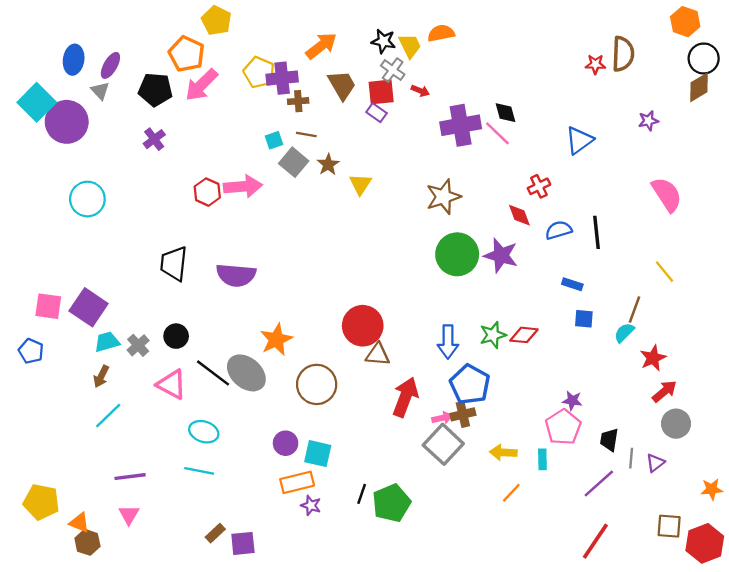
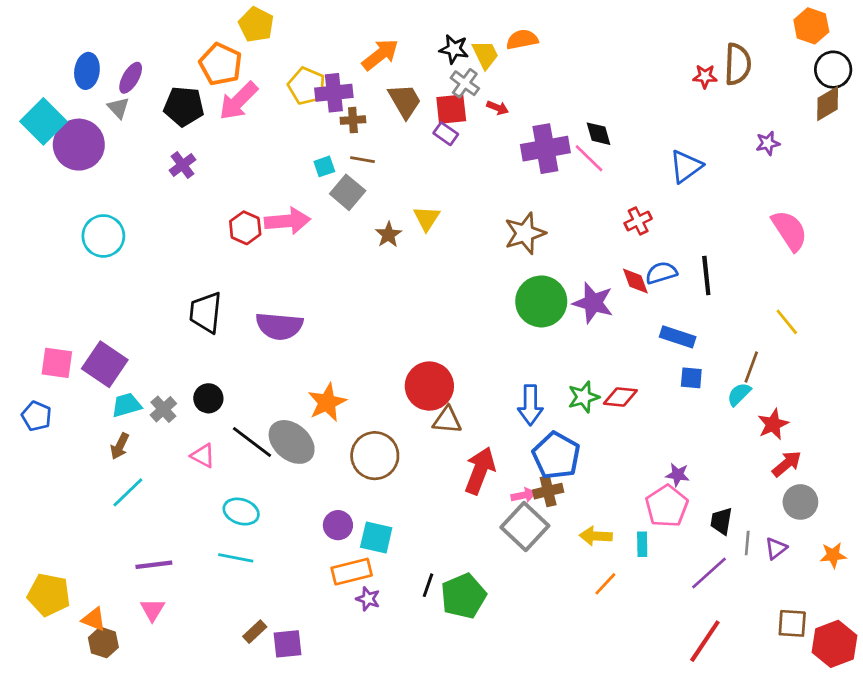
brown star: (328, 164) -> (388, 235), moved
red diamond: (519, 215) -> (635, 281), moved
blue rectangle: (572, 284) -> (678, 337), size x1.4
pink triangle: (172, 384) -> (203, 456), size x0.7
orange star: (712, 489) -> (833, 555), moved

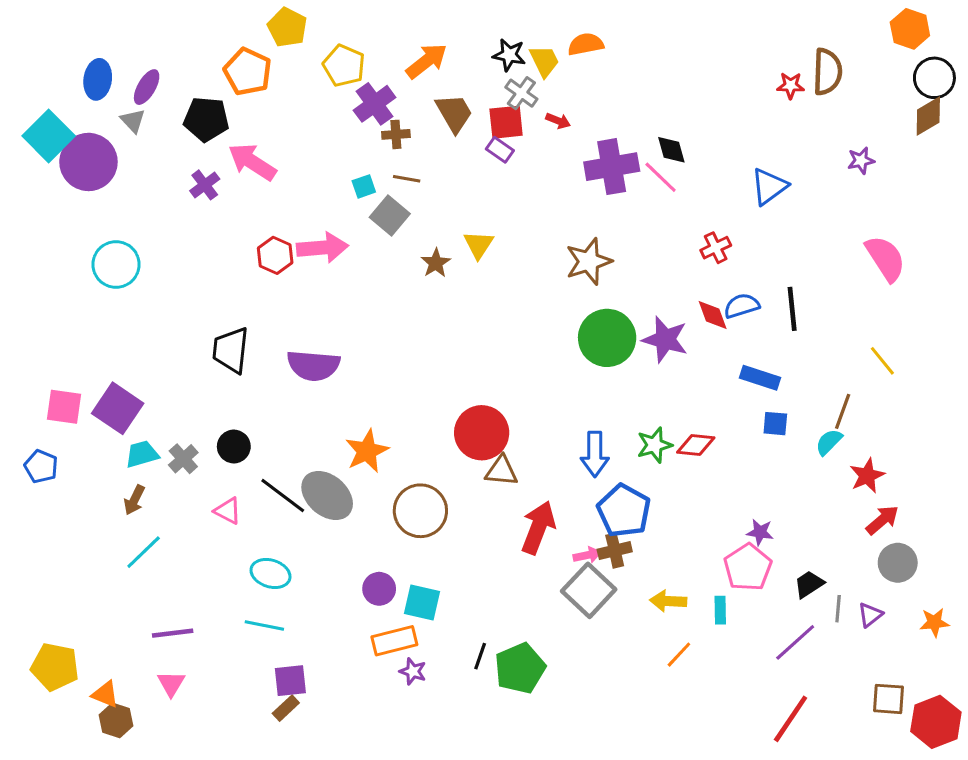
yellow pentagon: (307, 86) -> (344, 66), moved
purple cross: (334, 93) -> (375, 104), turned -30
pink arrow: (238, 101) -> (252, 162), moved, turned 78
black trapezoid: (721, 521) -> (809, 584), turned 48
purple square: (288, 644) -> (290, 681), moved

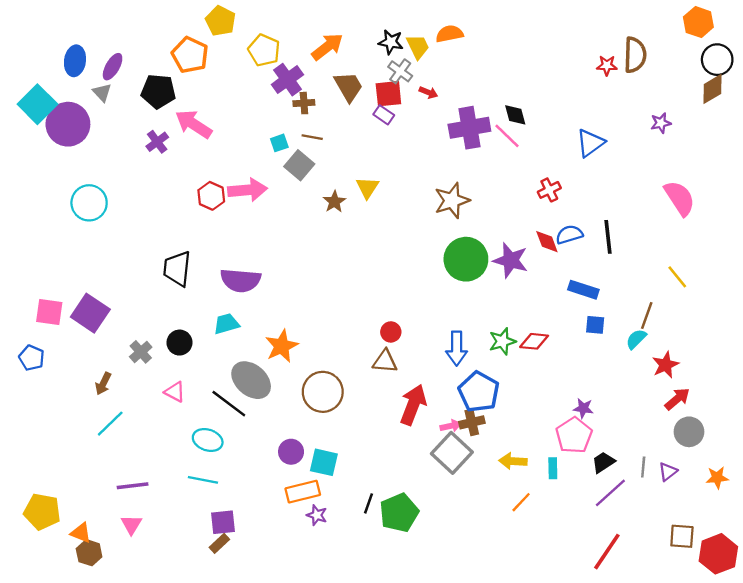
red circle: (482, 433) -> (391, 332), moved, size x0.5
cyan trapezoid: (142, 454) -> (226, 324), moved
black line: (283, 495) -> (229, 404), moved
black trapezoid: (809, 584) -> (603, 462), moved

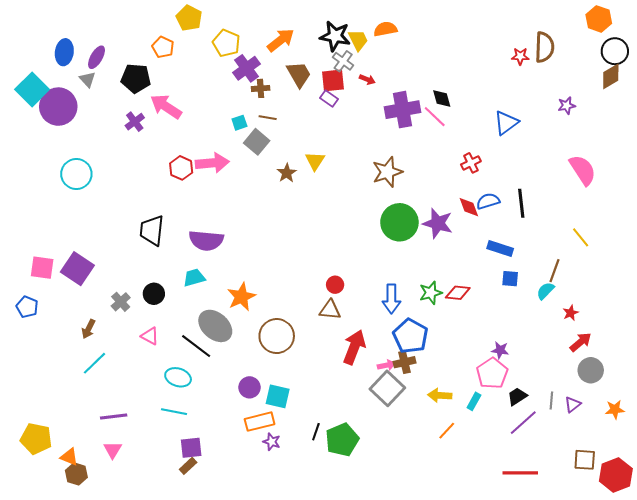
black star: (391, 42) -> (335, 36), size x1.4
orange pentagon: (190, 55) -> (163, 47), size x0.7
red star: (666, 365) -> (571, 313), size x0.7
cyan rectangle: (553, 468) -> (474, 401), turned 30
red line: (607, 552) -> (520, 473), turned 56

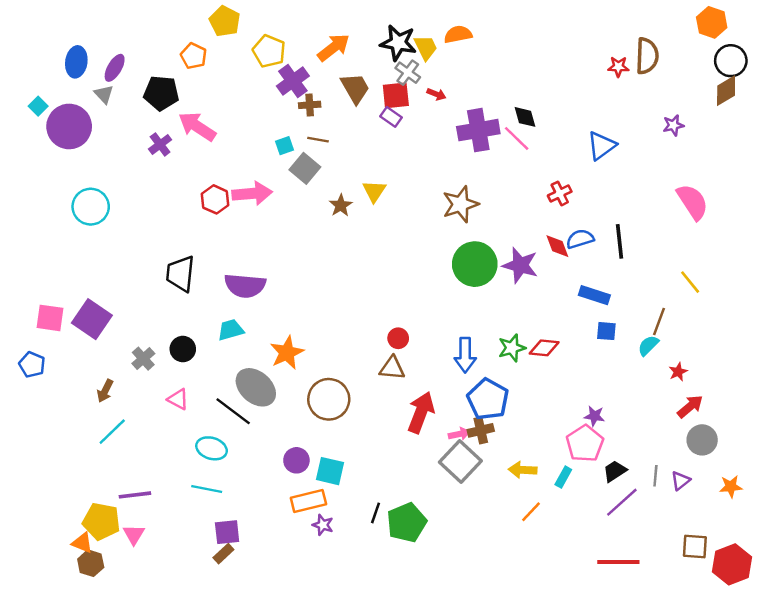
cyan square: (32, 89) -> (38, 106), size x0.5
yellow pentagon: (36, 439) -> (101, 521), moved

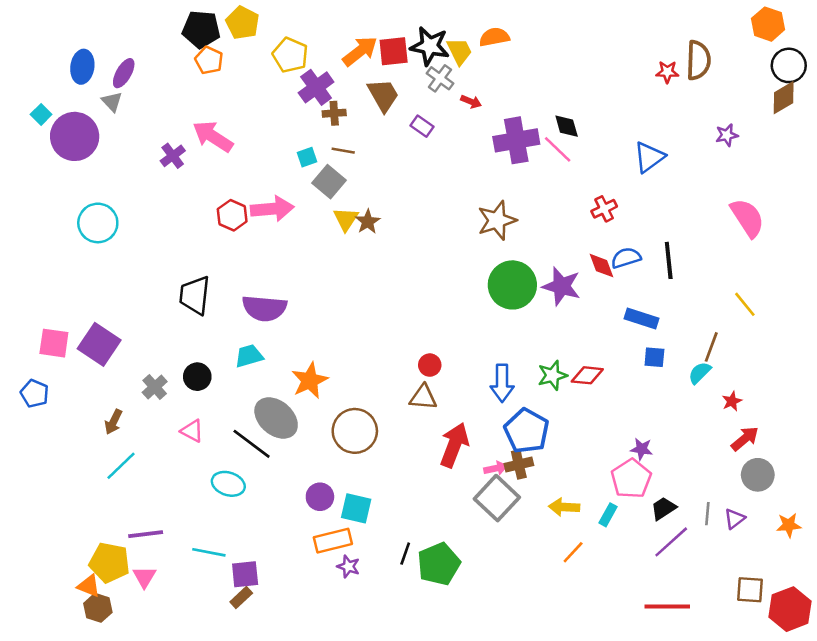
black pentagon: (161, 93) -> (201, 29), moved
red square: (396, 95) -> (394, 51), moved
yellow triangle: (374, 191) -> (346, 219), moved
cyan line: (207, 489) -> (209, 552), moved

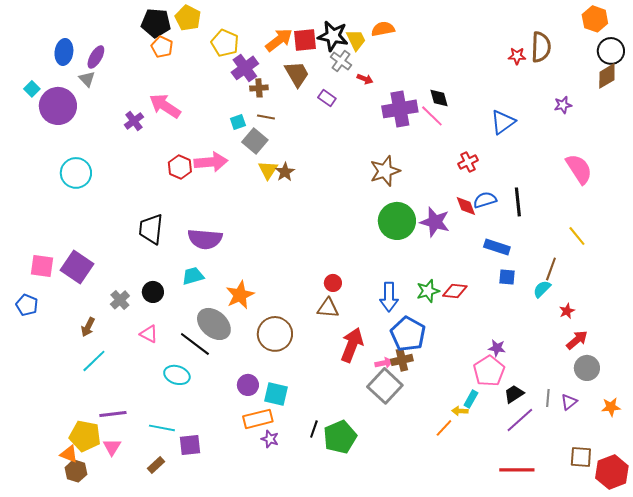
yellow arrow: (564, 507) -> (460, 411), moved, size x0.7
brown rectangle: (241, 597) -> (156, 465), moved

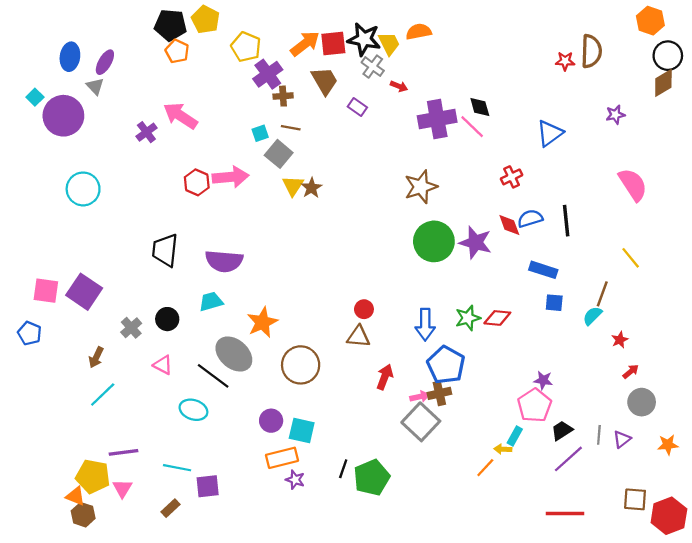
red arrow: (577, 340) -> (631, 371), size x0.7
red arrow: (352, 345) -> (385, 377), size x0.7

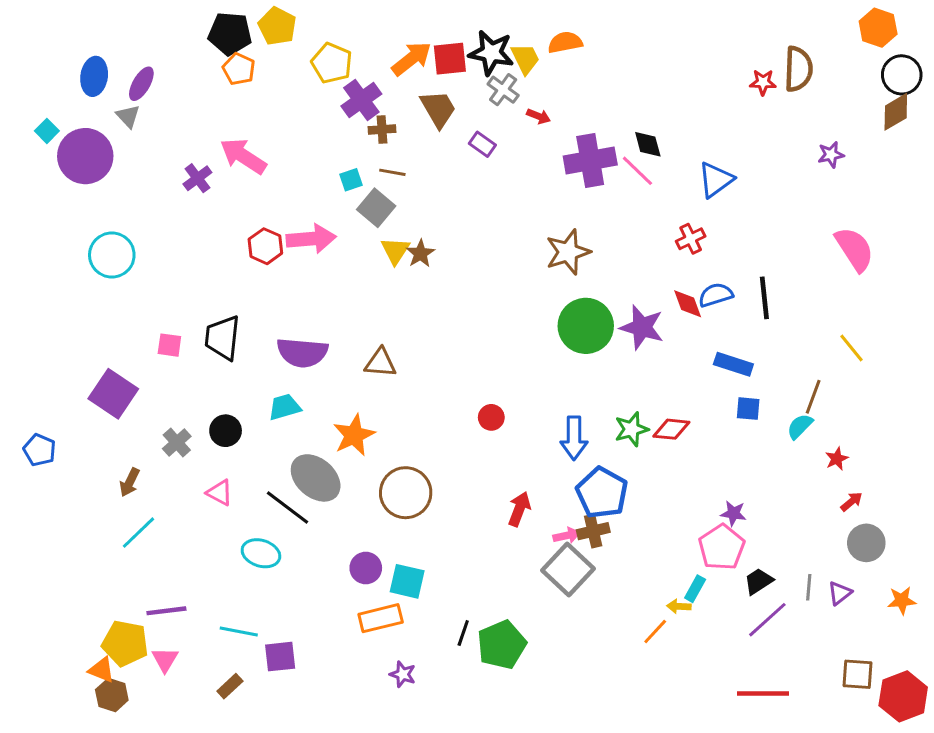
blue triangle: (550, 133) -> (716, 180), moved
pink square: (46, 291) -> (169, 345), moved, size x0.7
brown triangle: (359, 337) -> (381, 363), moved
purple star: (295, 480) -> (403, 674), moved

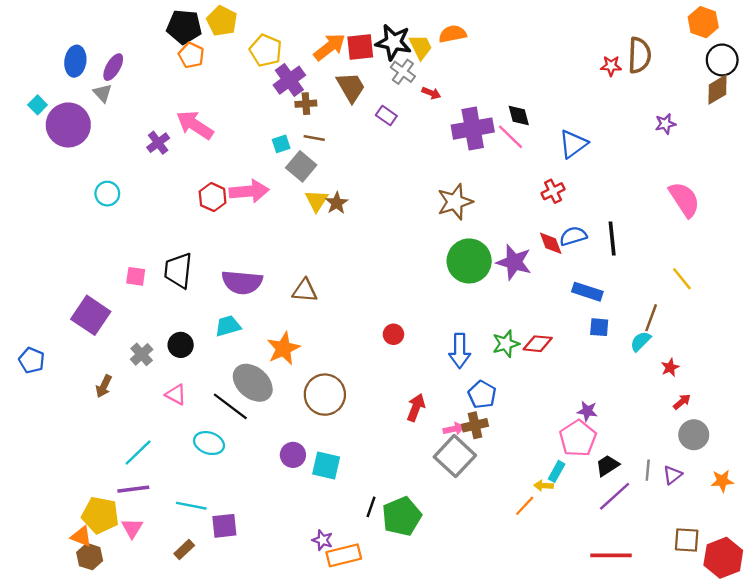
cyan circle: (112, 255) -> (107, 194), moved, size x0.7
blue pentagon: (602, 493) -> (482, 395), size x0.7
cyan line: (138, 533) -> (138, 453), moved
orange rectangle: (381, 618) -> (344, 555), moved

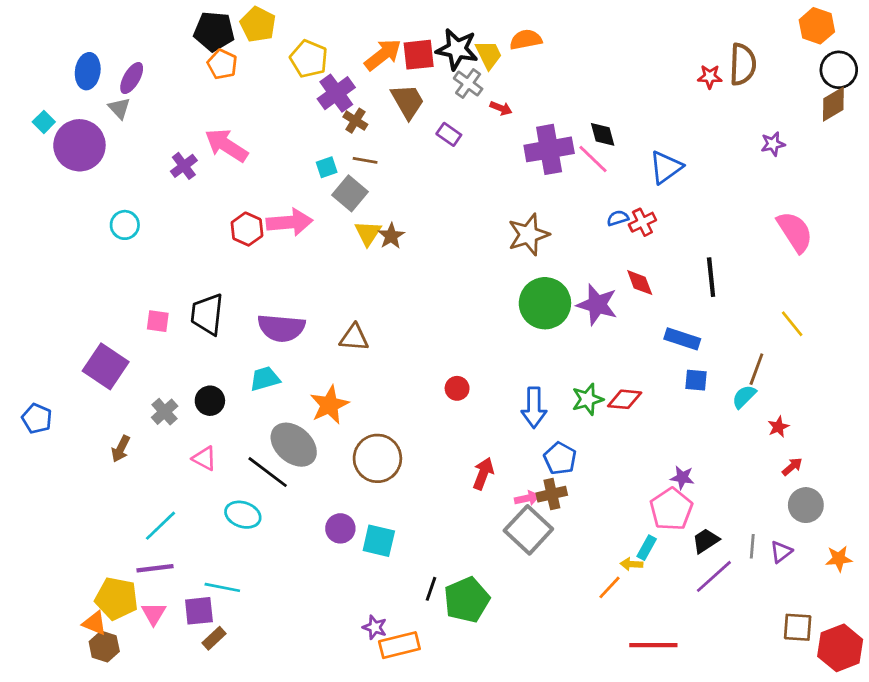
brown cross: (306, 104) -> (355, 121), turned 36
blue semicircle: (573, 236) -> (618, 218), moved, size x0.7
purple square: (224, 526) -> (199, 611), moved
red line: (611, 555) -> (653, 645), moved

